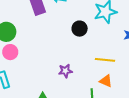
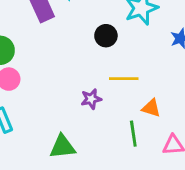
yellow line: (105, 60) -> (124, 79), moved

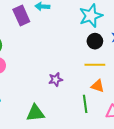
black circle: (106, 36) -> (95, 41), moved
yellow line: (124, 79) -> (95, 65), moved

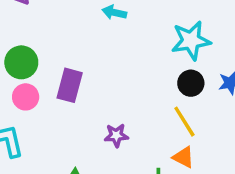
purple rectangle: (21, 15) -> (70, 85), moved, turned 30
yellow line: (95, 65) -> (184, 122), turned 48

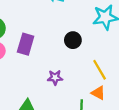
black circle: (191, 83) -> (73, 40), moved

